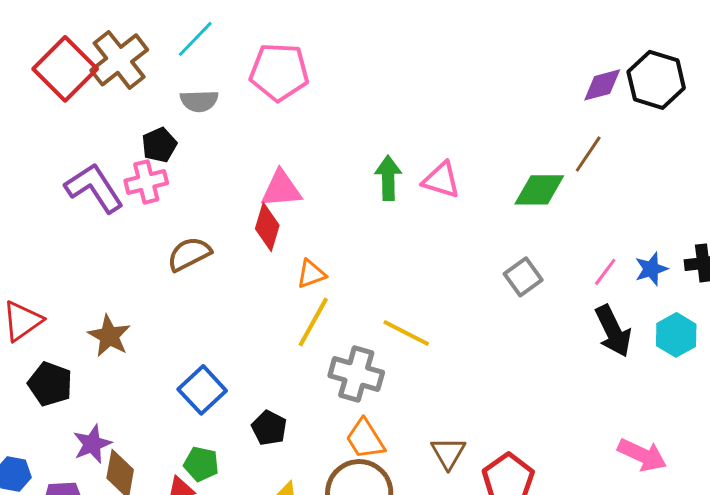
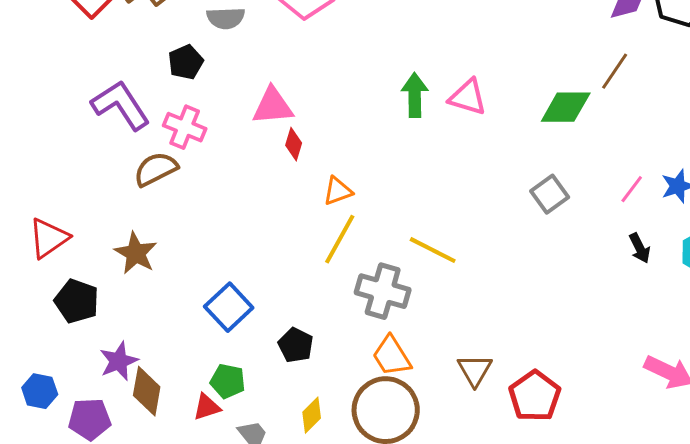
pink cross: (146, 182) -> (185, 127), moved, turned 36
pink triangle: (281, 189) -> (273, 106), moved
red diamond: (267, 227) -> (294, 144), size x0.7
brown semicircle: (189, 254) -> (156, 169), moved
black arrow: (613, 331) -> (640, 248), size x0.6

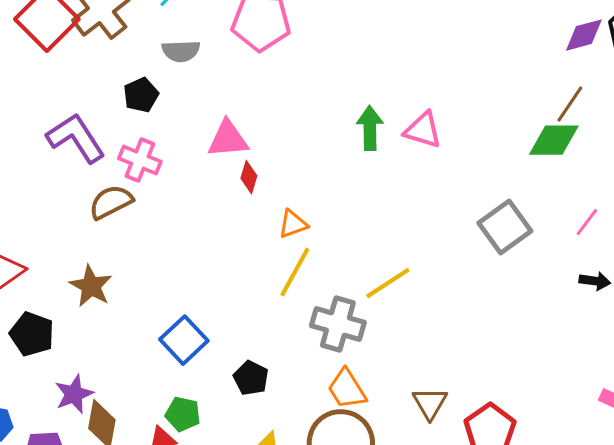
green diamond: (566, 107) -> (554, 140), moved
gray square: (550, 194) -> (505, 227), size x1.4
black arrow: (640, 248) -> (595, 281), turned -56
yellow line: (433, 250) -> (388, 283), turned -60

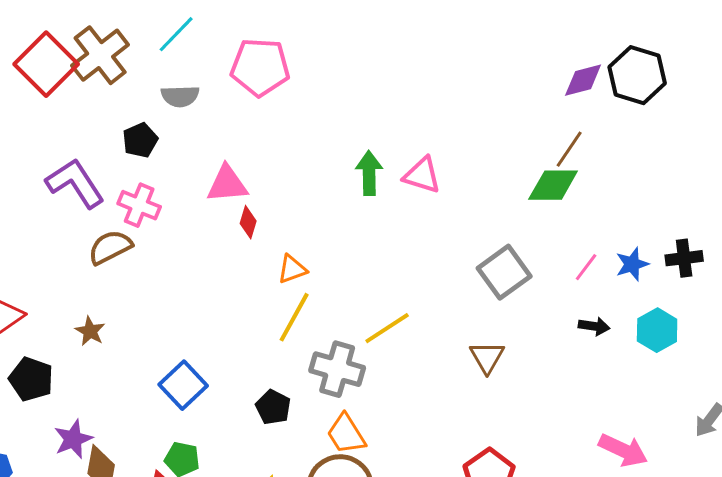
brown star: (91, 286) -> (90, 331), size x0.7
black pentagon: (251, 378) -> (273, 407), moved
brown triangle: (430, 403) -> (487, 357), moved

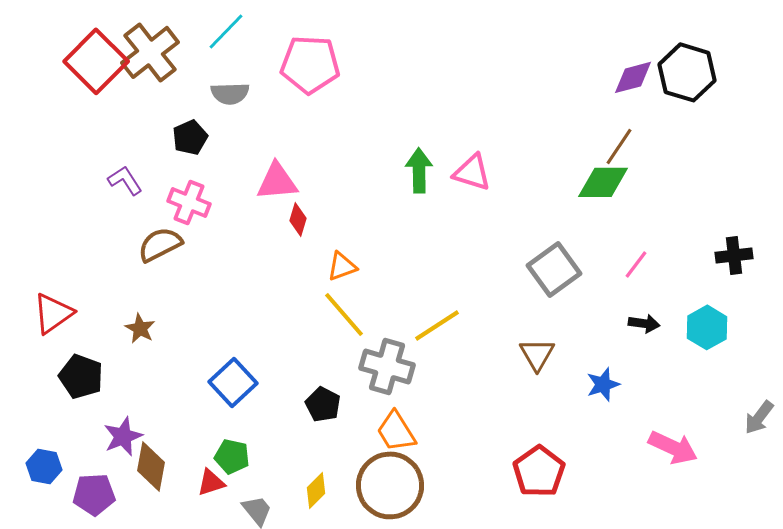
purple L-shape: (75, 183) -> (125, 180), size x0.6
blue star: (632, 264) -> (603, 384), moved
yellow line: (294, 317) -> (344, 314), turned -70

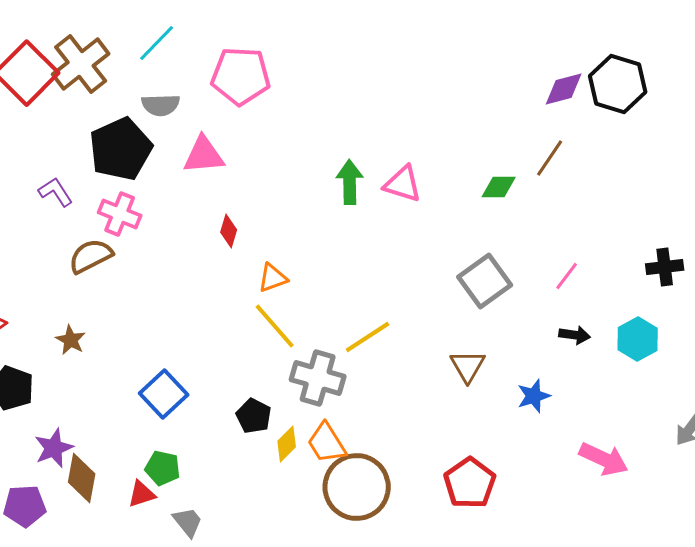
black pentagon: (190, 137) -> (121, 149), size x1.8
pink triangle: (277, 181) -> (204, 155), moved
green diamond: (603, 182) -> (499, 187), moved, size x0.7
brown circle: (390, 485) -> (357, 487), moved
yellow diamond: (316, 490) -> (287, 444), moved

